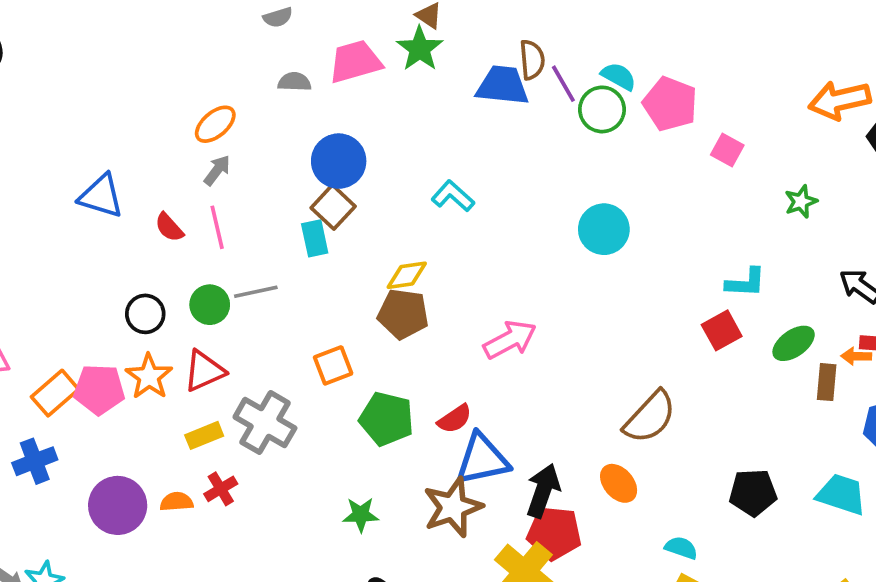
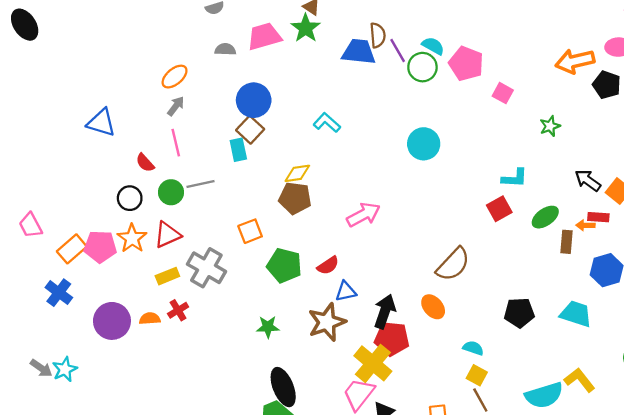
red semicircle: (169, 227) -> (145, 163), moved
blue triangle: (482, 459) -> (346, 291), size x0.6
blue cross: (35, 461) -> (59, 293), turned -32

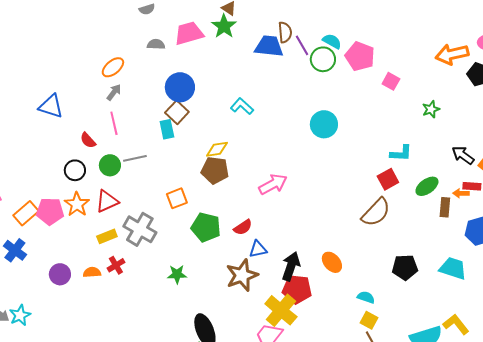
brown semicircle: (453, 264) -> (376, 212), moved
purple circle: (112, 321) -> (60, 274), size x0.7
green star: (268, 327) -> (177, 274), moved

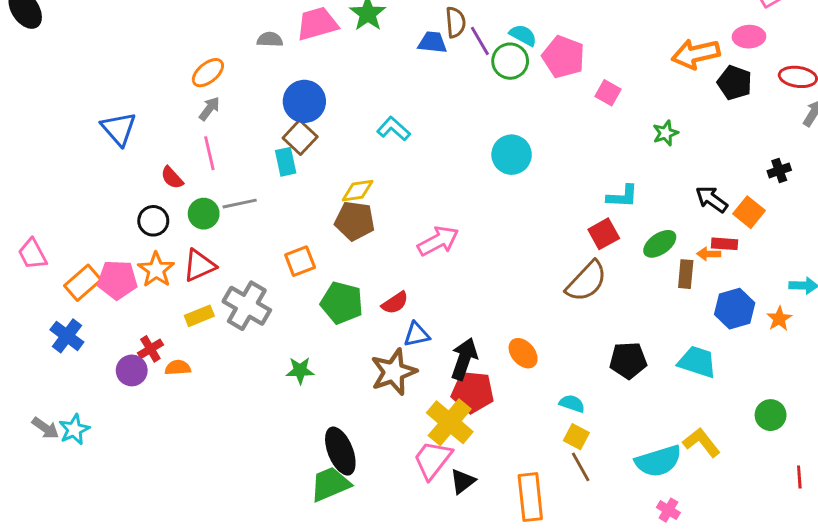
blue trapezoid: (269, 46) -> (432, 42), size x0.7
blue triangle: (51, 106) -> (119, 129), turned 32
red cross: (116, 265) -> (150, 349), moved

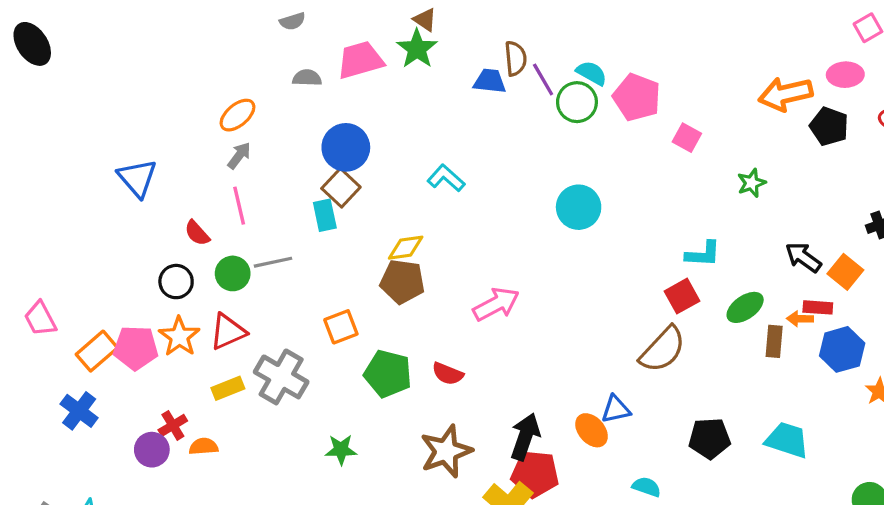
red semicircle: (395, 303) -> (448, 374), turned 56
blue hexagon: (735, 309) -> (842, 349), moved
blue triangle: (417, 334) -> (616, 409), moved

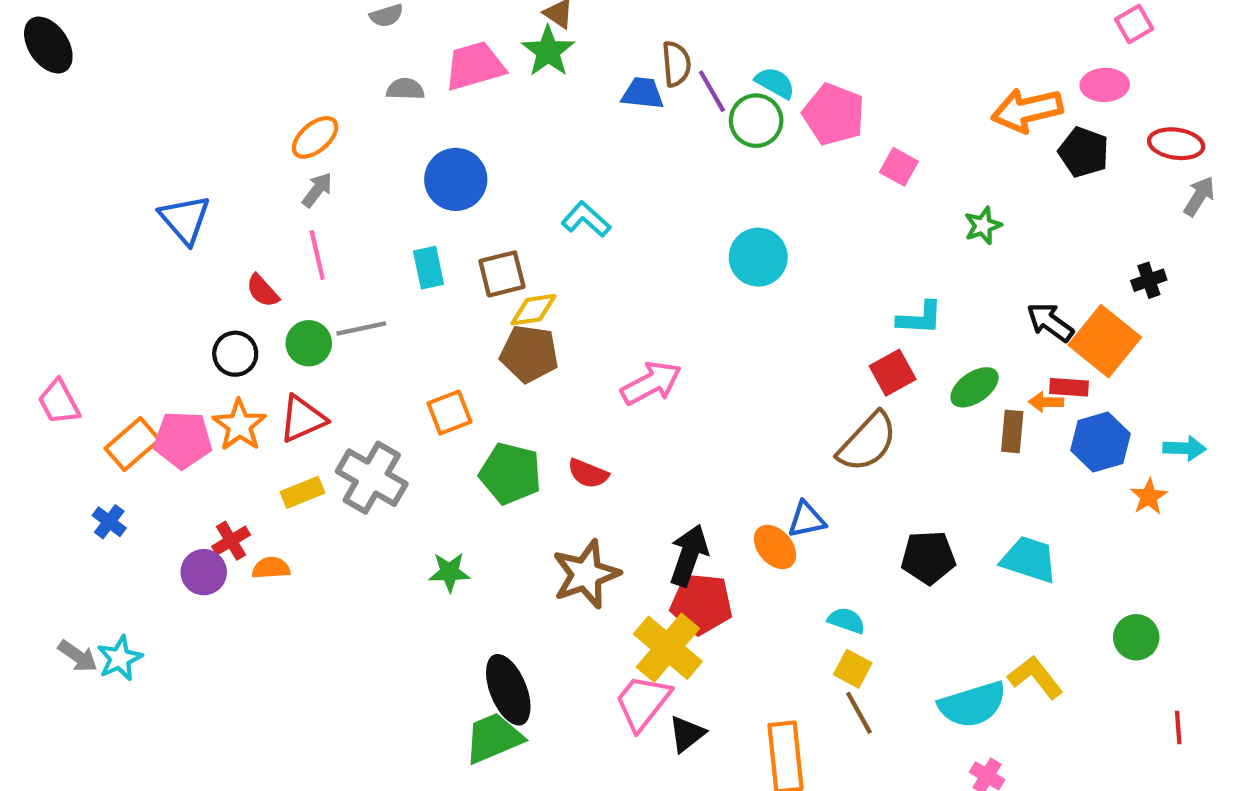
brown square: (341, 188) -> (502, 274), moved, turned 33
orange square: (845, 272) -> (1105, 341), size x1.5
blue cross: (79, 411) -> (109, 522), size x0.7

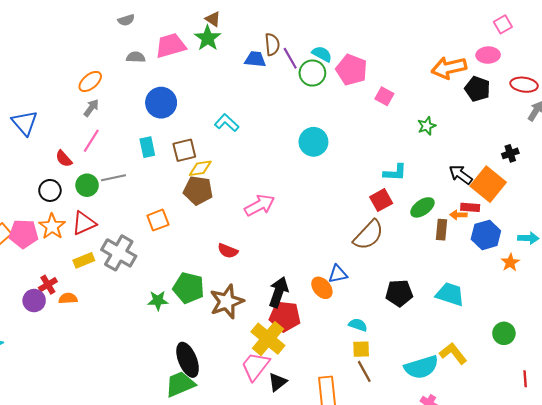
pink line: (317, 255) -> (91, 141), turned 45
green pentagon: (510, 473) -> (189, 288), moved
yellow square: (853, 669) -> (361, 349), turned -30

